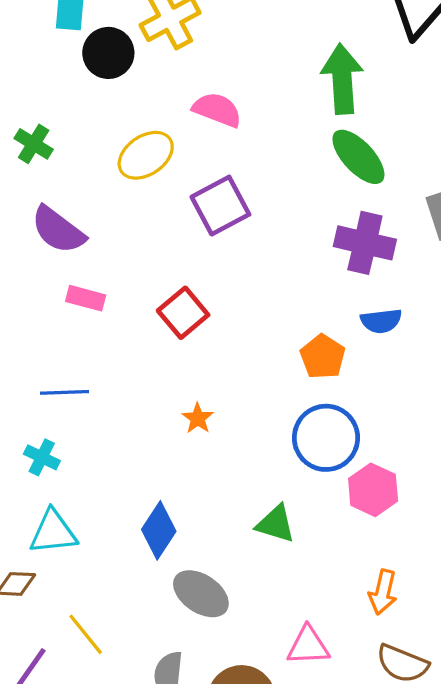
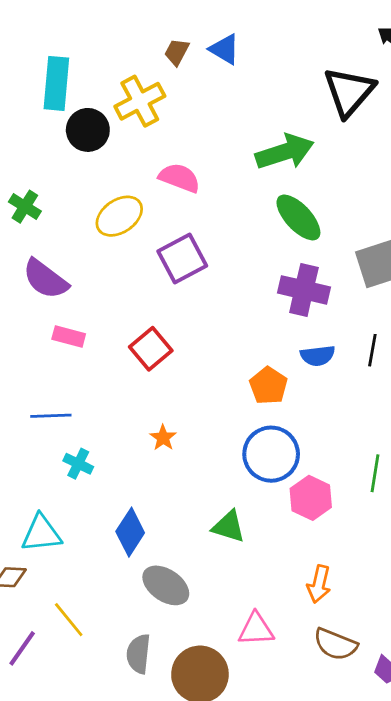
green arrow: (342, 79) -> (285, 152), turned 76
cyan cross: (42, 457) -> (78, 464), moved

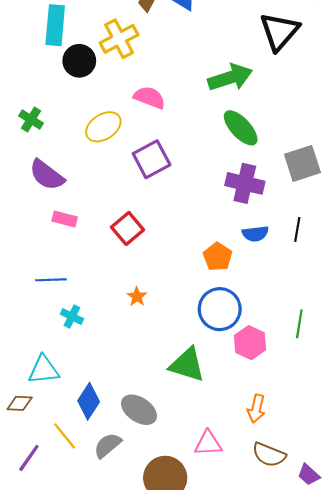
green triangle: (229, 527) -> (187, 365), size x1.4
blue diamond: (130, 532) -> (89, 401), moved
gray semicircle: (138, 654) -> (108, 445), moved, turned 44

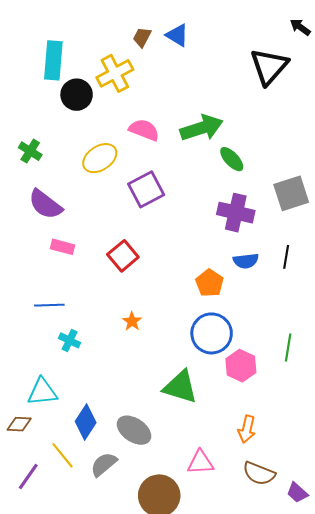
green arrow: (230, 78) -> (201, 128), moved
green ellipse: (241, 128) -> (232, 159), size x0.7

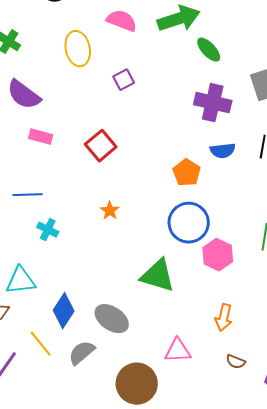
yellow ellipse: (100, 158) -> (78, 49), turned -68
purple square: (146, 189) -> (124, 80), size x0.6
brown semicircle: (259, 473) -> (236, 362), size x0.6

